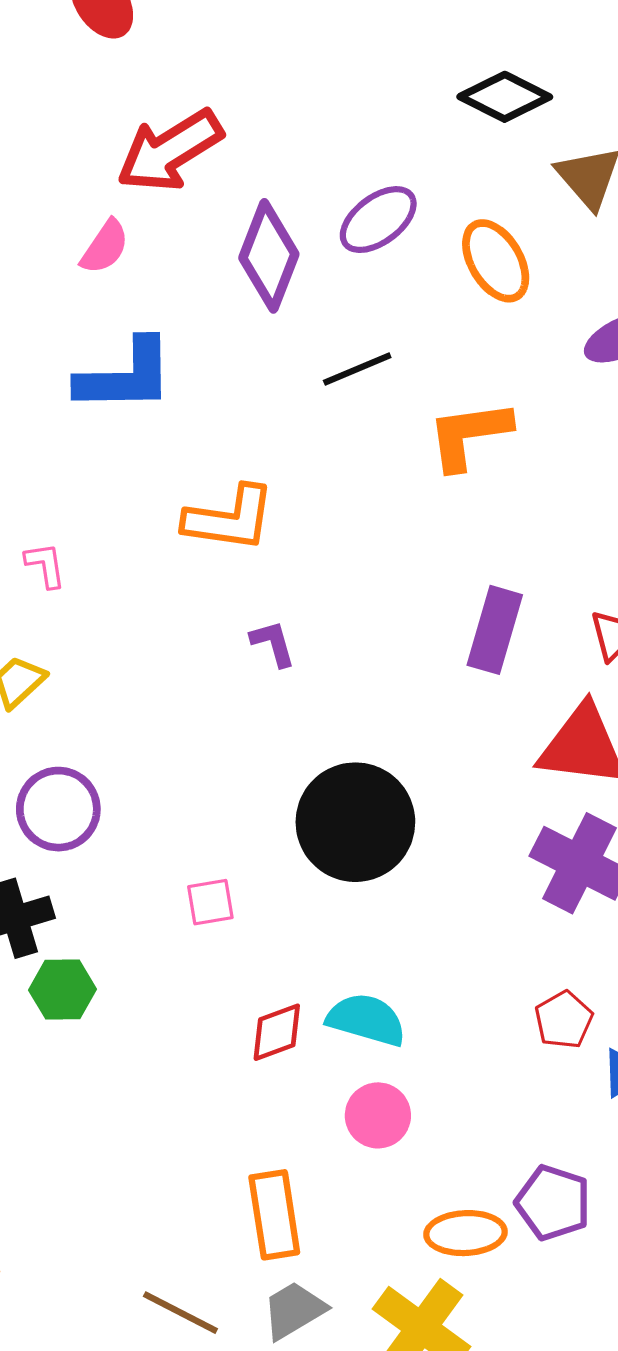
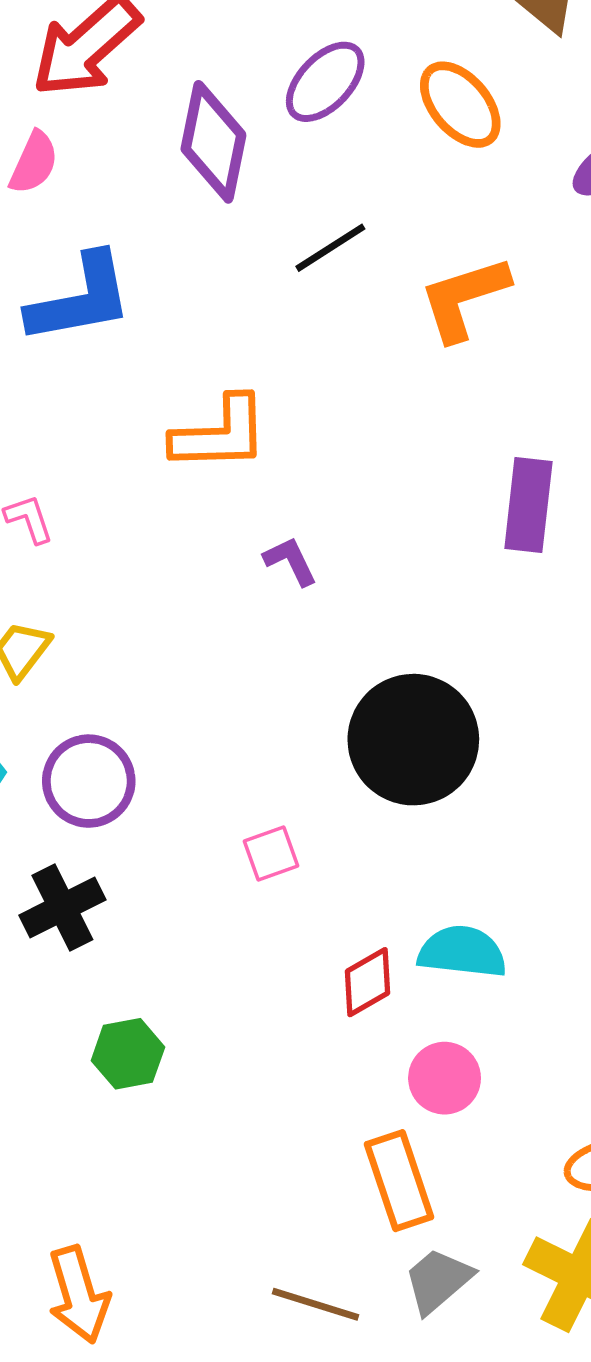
green hexagon: (63, 990) -> (128, 1054), moved
pink circle: (378, 1115) -> (445, 1078), moved

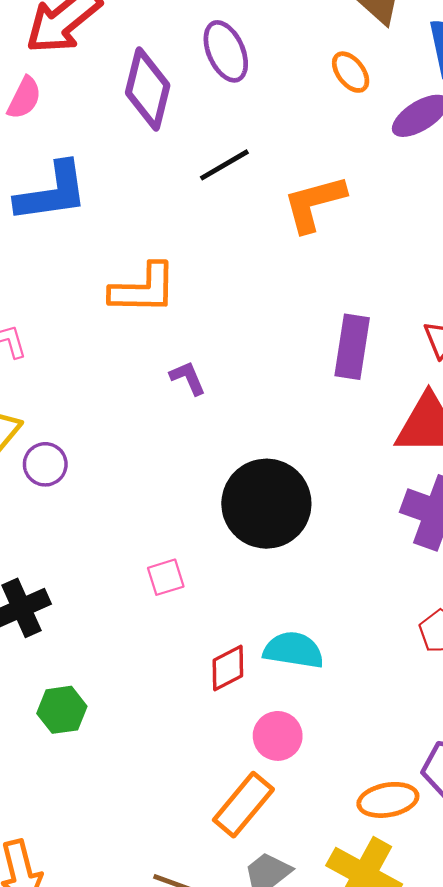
purple ellipse: (325, 82) -> (226, 51), turned -70
orange ellipse: (460, 105) -> (351, 72), moved, size x0.7
purple circle: (89, 781) -> (45, 464), moved, size x0.7
orange rectangle: (399, 1181) -> (243, 805), turned 56

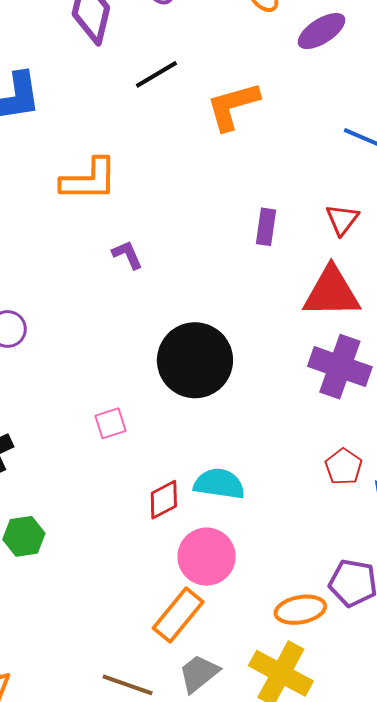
purple rectangle: (352, 347) -> (266, 227), size x0.7
pink circle: (278, 736) -> (207, 557), size x1.4

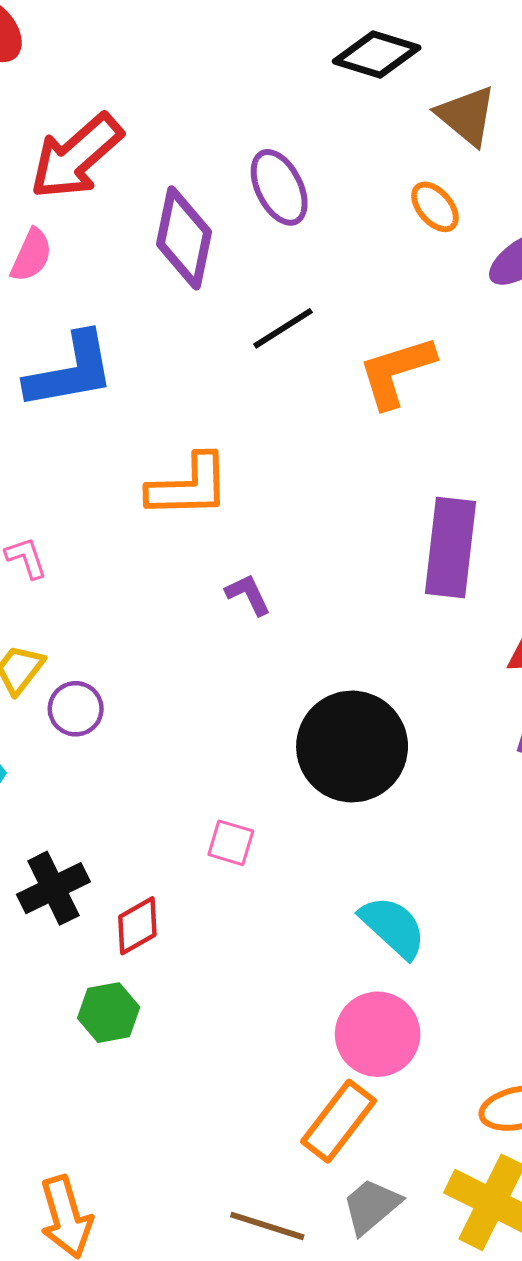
purple rectangle: (266, 227) -> (451, 548), size x1.8
pink square: (111, 423) -> (231, 843), turned 36
cyan semicircle: (219, 484) -> (393, 927), turned 36
red diamond: (164, 500) -> (137, 926), moved

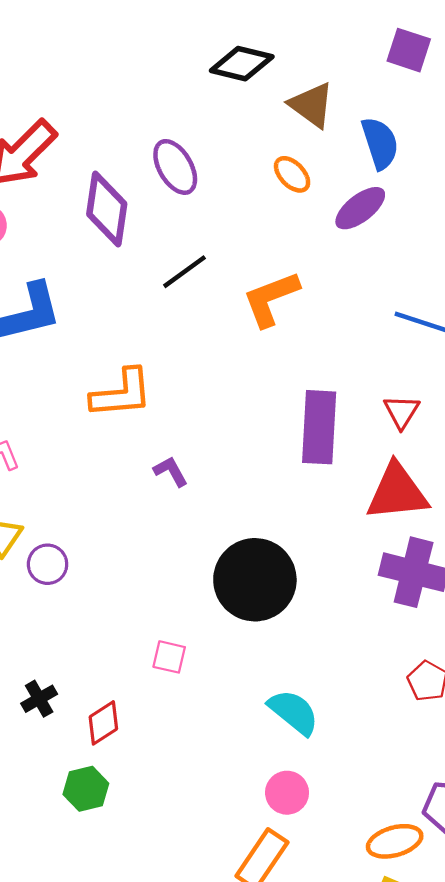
black cross: (53, 888) -> (39, 699), size x0.7
pink circle: (378, 1034) -> (287, 793), size x0.7

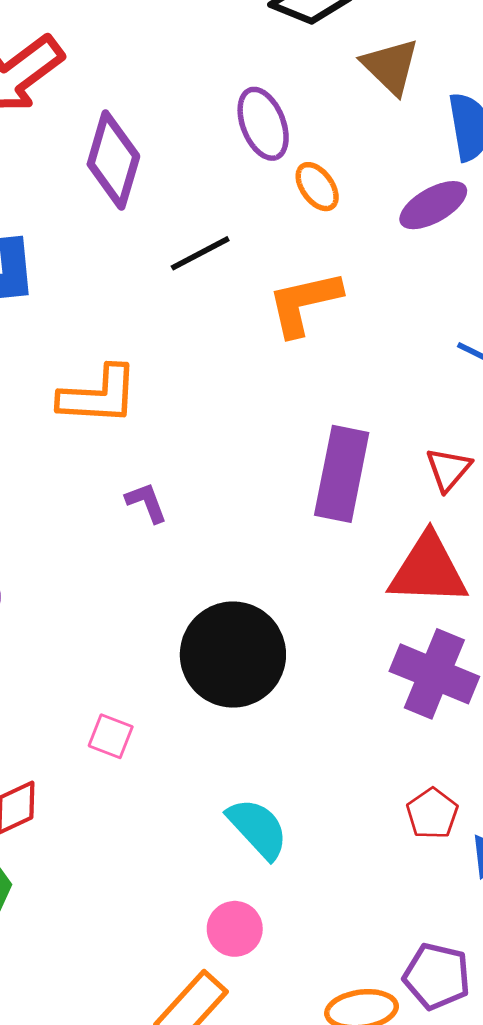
purple ellipse: (175, 167) -> (263, 124), moved
orange ellipse: (292, 174) -> (317, 187), moved

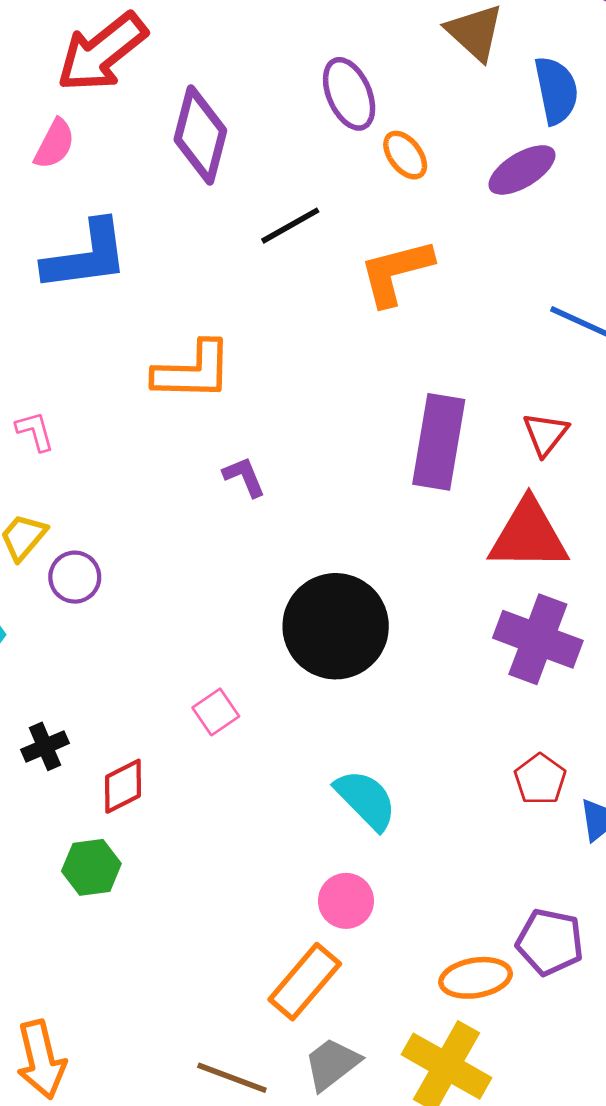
pink square: (111, 736) -> (216, 712), turned 36

